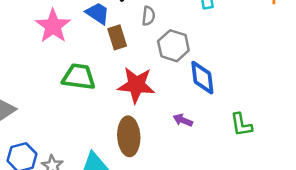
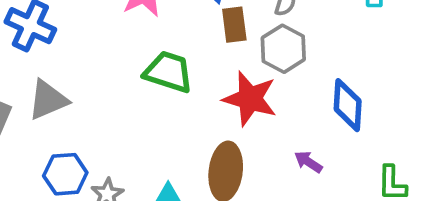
gray hexagon: (173, 46) -> (283, 49), moved

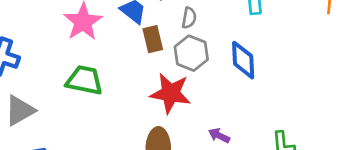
green trapezoid: (168, 72) -> (84, 80), moved
blue diamond: (348, 105) -> (243, 60), moved

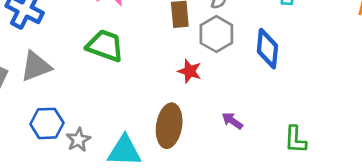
red star: (170, 93) -> (190, 71), size x0.6

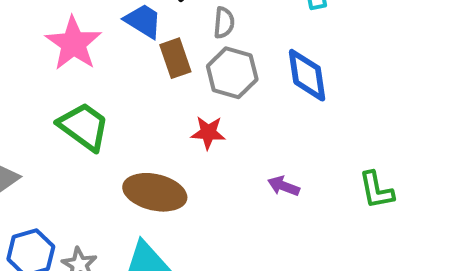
green trapezoid: (105, 46) -> (84, 127), turned 30
brown ellipse: (169, 126) -> (155, 192), moved, turned -72

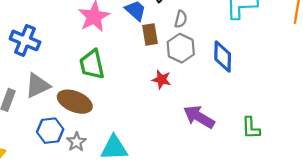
green trapezoid: (84, 127) -> (92, 64), turned -148
purple arrow: (284, 186) -> (199, 117), size x1.8
brown ellipse: (155, 192) -> (75, 102), moved

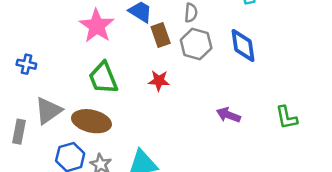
blue cross: (25, 40) -> (26, 64), size x0.6
red star: (162, 80) -> (159, 81), moved
purple arrow: (199, 117) -> (228, 115), size x0.7

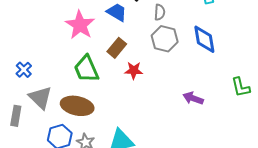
brown rectangle: (161, 35) -> (117, 48), moved, turned 60
blue cross: (26, 64) -> (24, 70), moved, turned 35
gray triangle: (48, 111) -> (40, 98), turned -40
green L-shape: (287, 117) -> (241, 87), moved

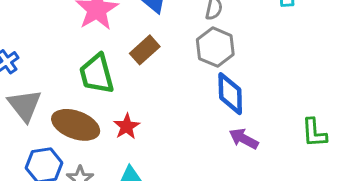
blue diamond: (204, 39) -> (230, 94), moved
red star: (134, 70) -> (127, 126), moved, turned 30

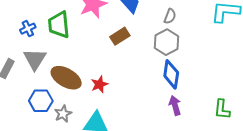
green trapezoid: (97, 74) -> (59, 25), moved
purple arrow: (244, 139) -> (175, 105), turned 36

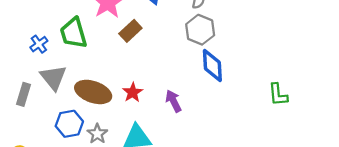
brown rectangle: (120, 36) -> (130, 31), moved
purple arrow: (175, 105) -> (173, 101), moved

